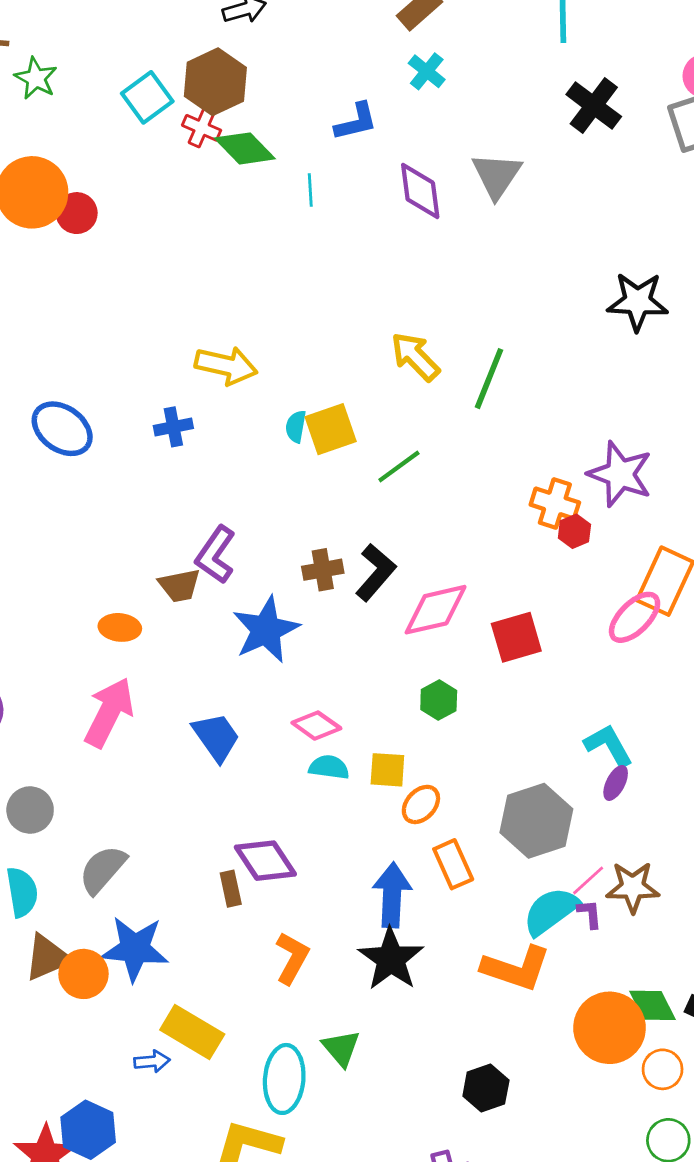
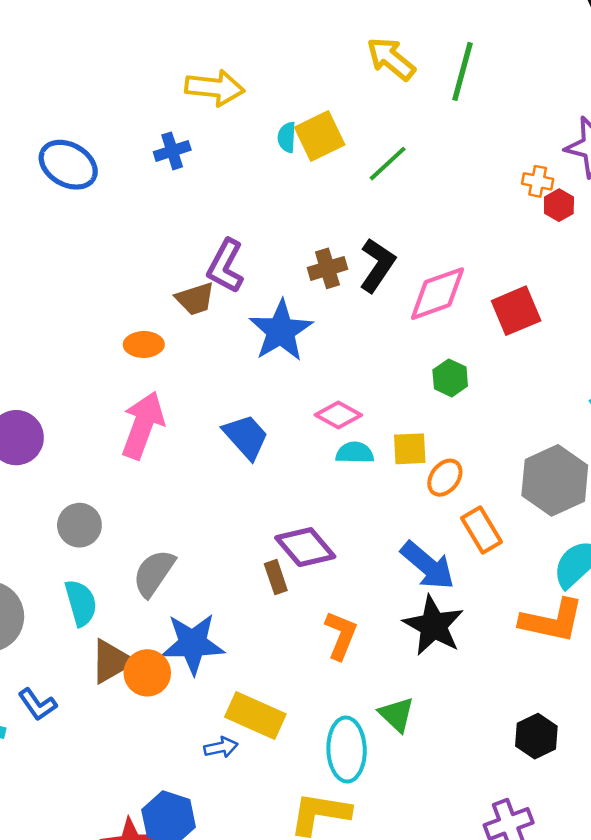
orange cross: (555, 504) -> (538, 181), size x0.7
blue arrow: (392, 895) -> (428, 566), turned 134

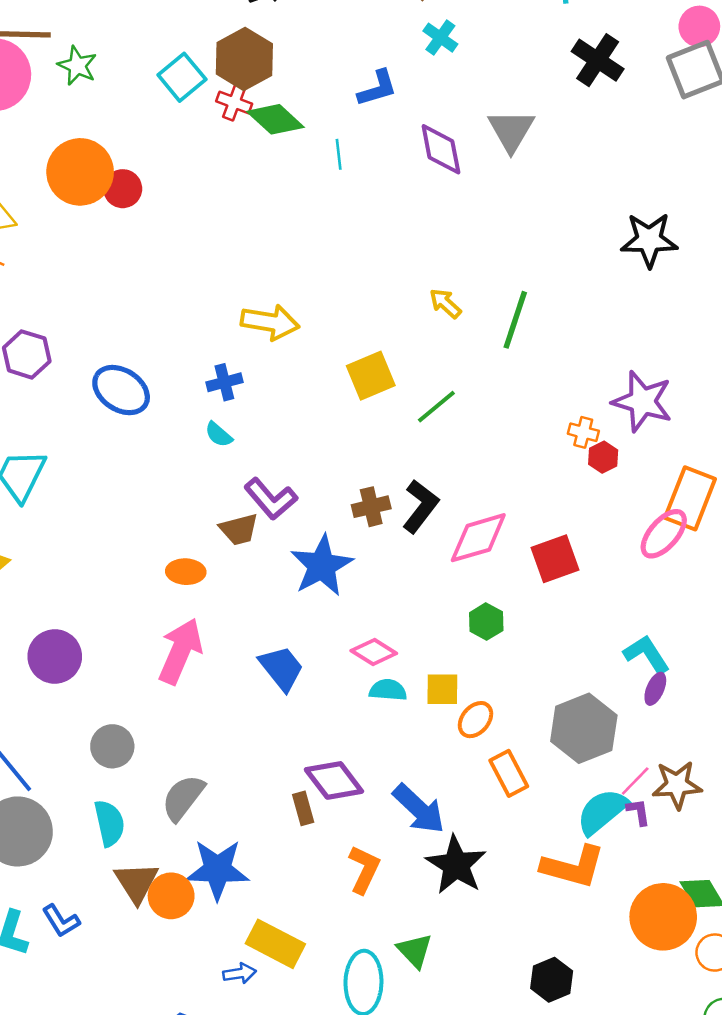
yellow arrow: (391, 59) -> (445, 303), size x0.7
cyan semicircle: (287, 137) -> (219, 435), moved, turned -56
purple L-shape: (226, 266) -> (271, 499), turned -72
blue arrow: (428, 566) -> (419, 809), moved
brown triangle: (112, 661) -> (136, 882), turned -36

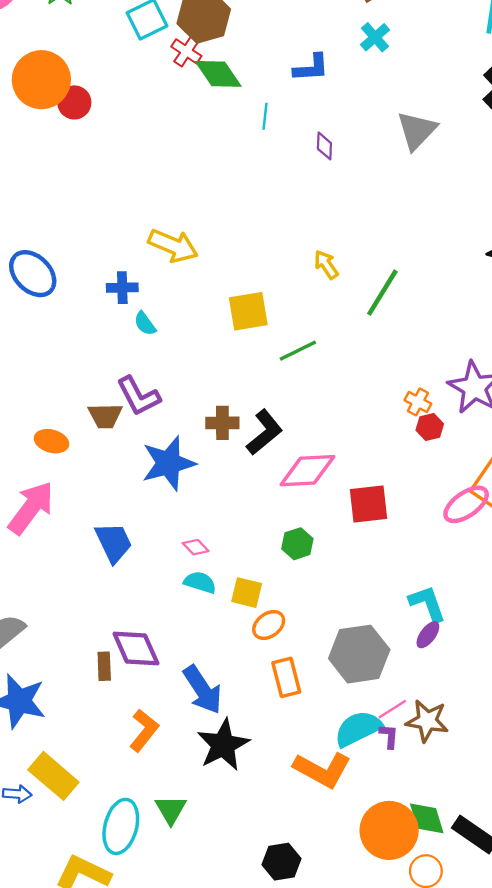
purple diamond: (441, 149) -> (324, 146), moved, size x0.6
cyan semicircle: (219, 435) -> (145, 324), moved
pink diamond: (374, 652) -> (196, 547), size x0.7

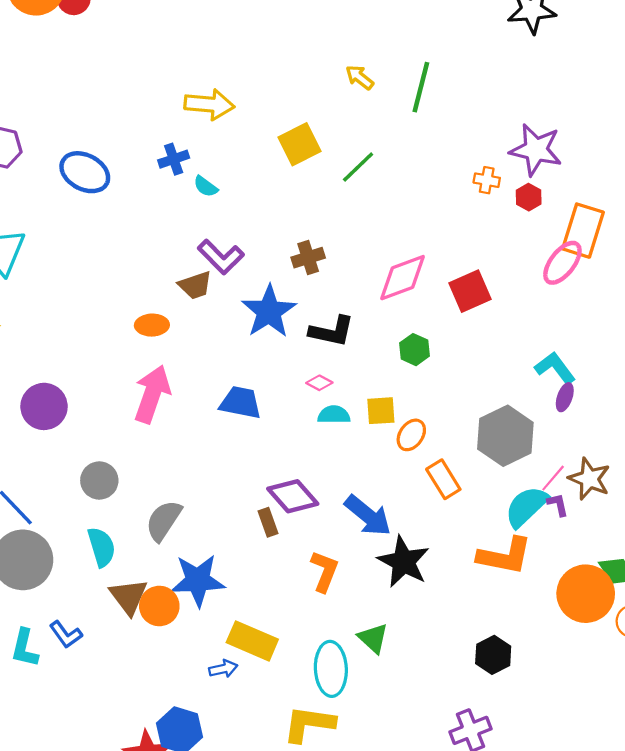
red hexagon: (430, 427) -> (529, 197), moved
black L-shape: (264, 432) -> (332, 331), moved, turned 69
blue trapezoid: (114, 542) -> (240, 403), turned -36
brown star: (427, 721) -> (589, 479), turned 30

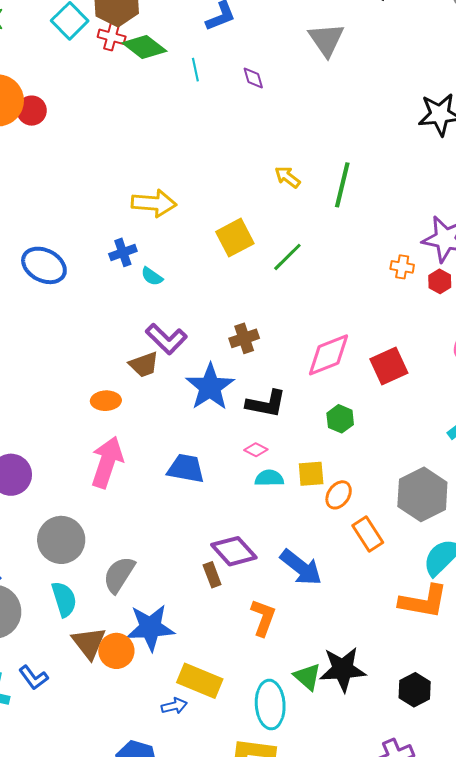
gray circle: (99, 481) -> (61, 540), size x1.4
black star: (404, 562) -> (343, 669), moved, turned -30

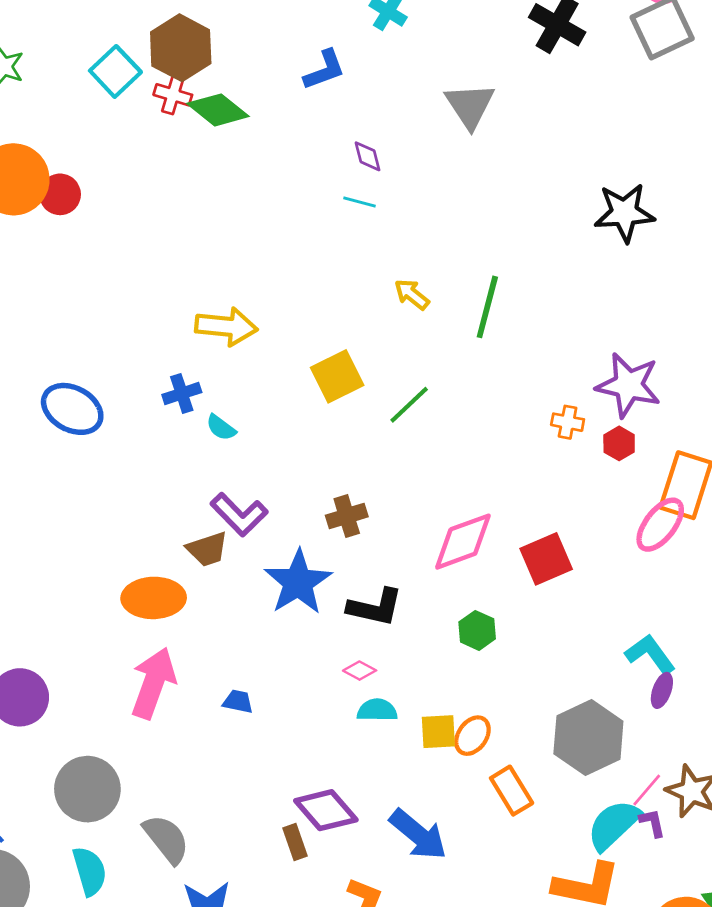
cyan line: (195, 70) -> (359, 202), moved, turned -65
orange ellipse: (106, 401) -> (154, 598), size x1.5
blue trapezoid: (186, 468) -> (238, 701), moved, size x0.6
yellow square: (311, 474) -> (438, 732), moved
gray semicircle: (119, 575) -> (166, 839), turned 108

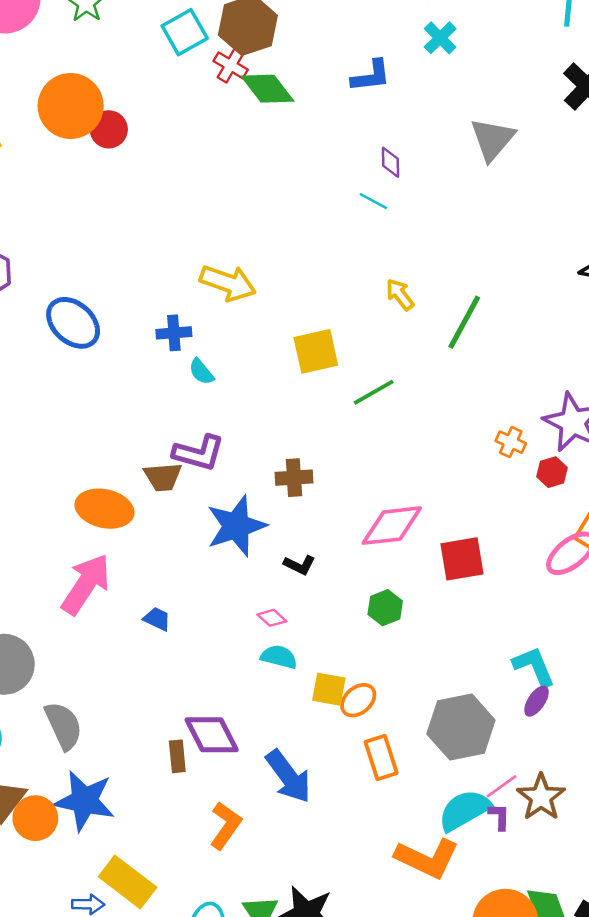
purple L-shape: (239, 514) -> (199, 453), turned -44
black L-shape: (375, 607) -> (299, 565), size x0.6

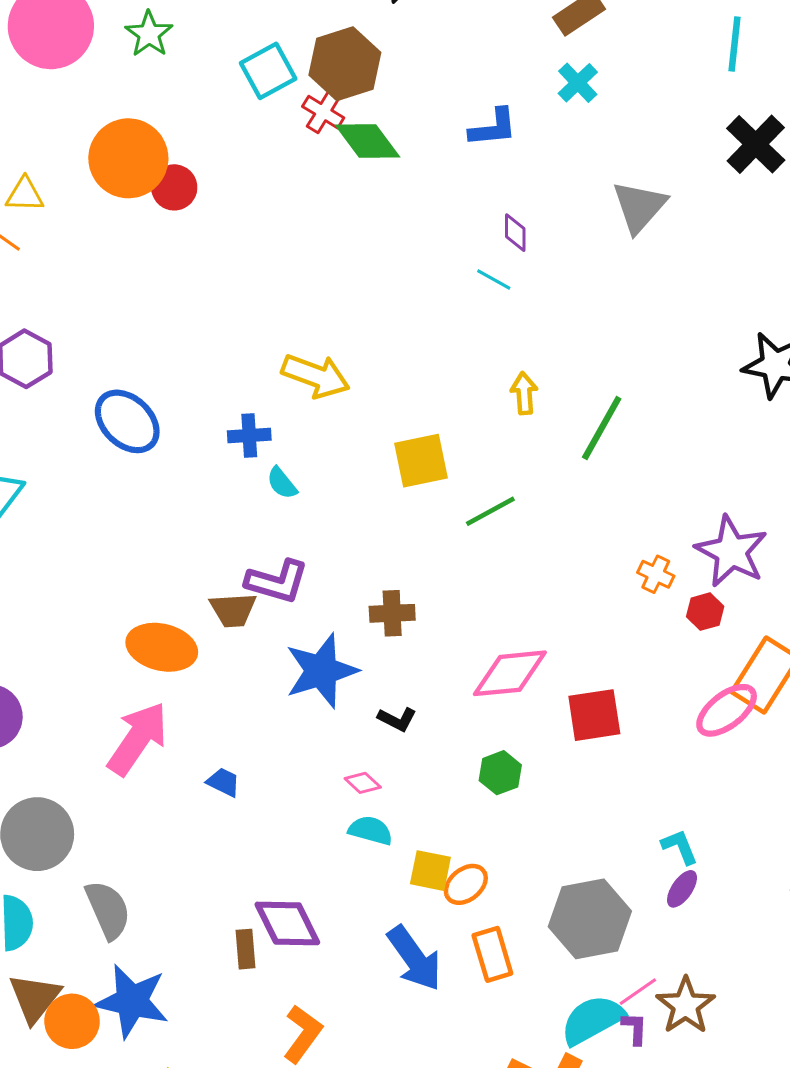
yellow arrow: (400, 295) -> (524, 393), turned 32
cyan L-shape: (534, 666) -> (680, 847), size x0.7
blue arrow: (288, 776) -> (415, 958), moved

